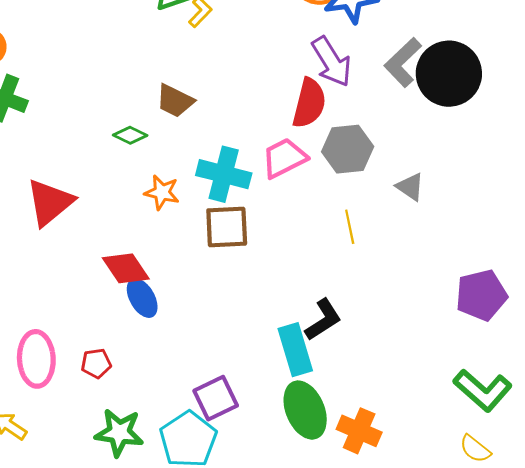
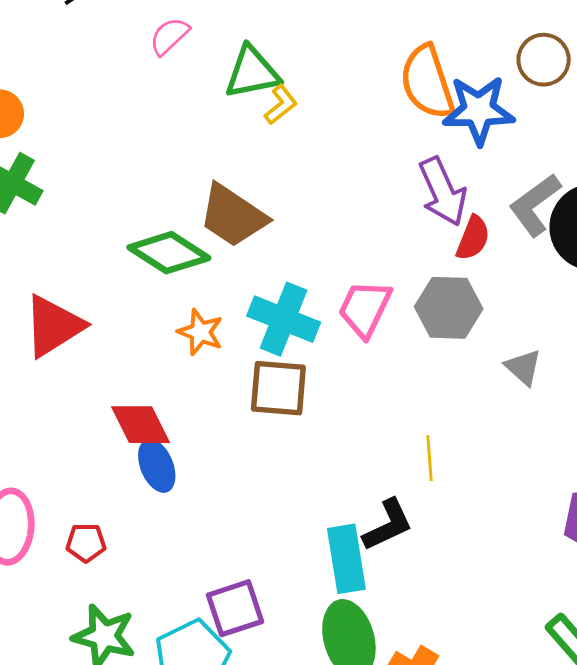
brown trapezoid: (175, 101) -> (233, 216), size x1.4
red semicircle: (309, 103) -> (473, 238), moved, size x0.7
green diamond: (130, 135) -> (169, 253), size x1.8
pink trapezoid: (284, 158) -> (365, 308), turned -45
yellow line: (350, 227) -> (430, 458), moved

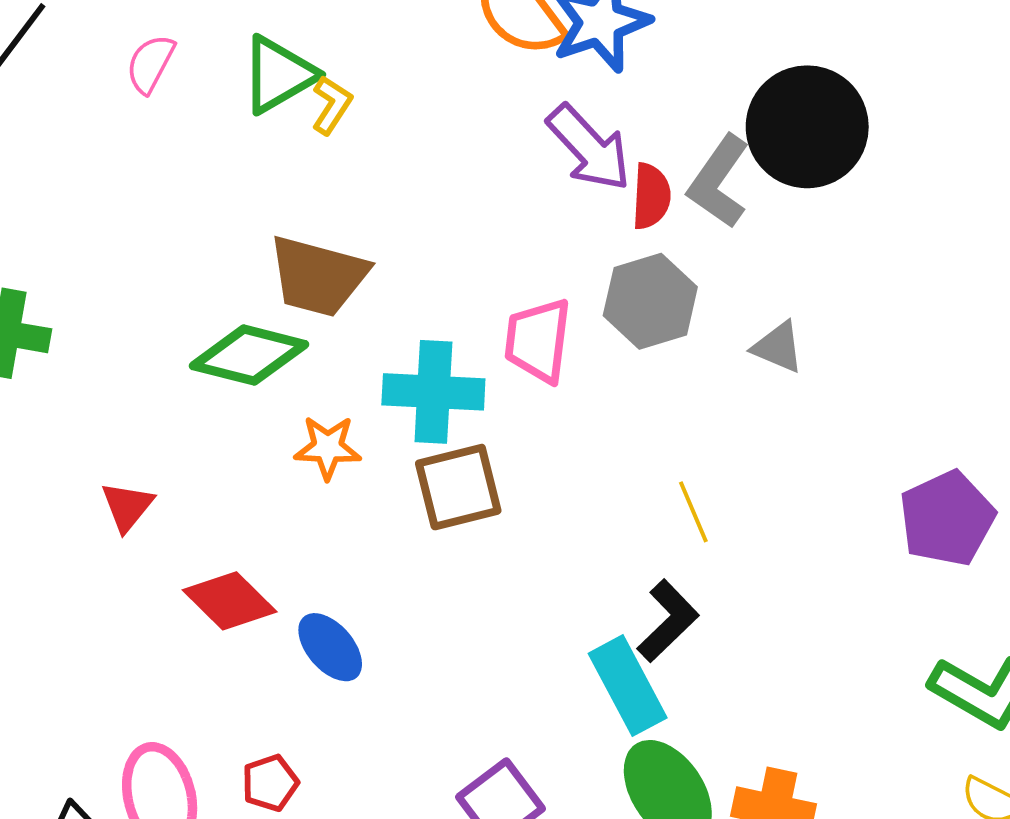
gray L-shape: (535, 205) -> (719, 182), moved
red triangle: (53, 326) -> (127, 506), size x0.6
red diamond: (141, 425) -> (230, 601), moved

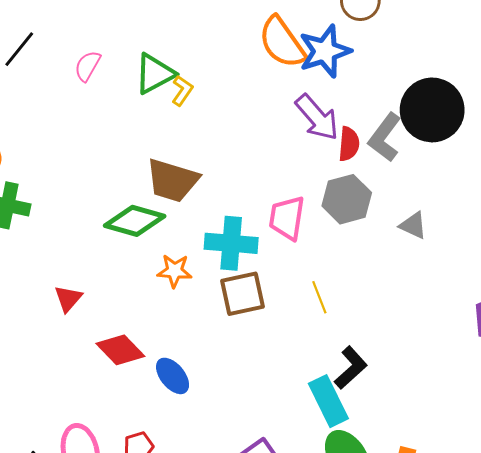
yellow line: (693, 512) -> (319, 297), moved

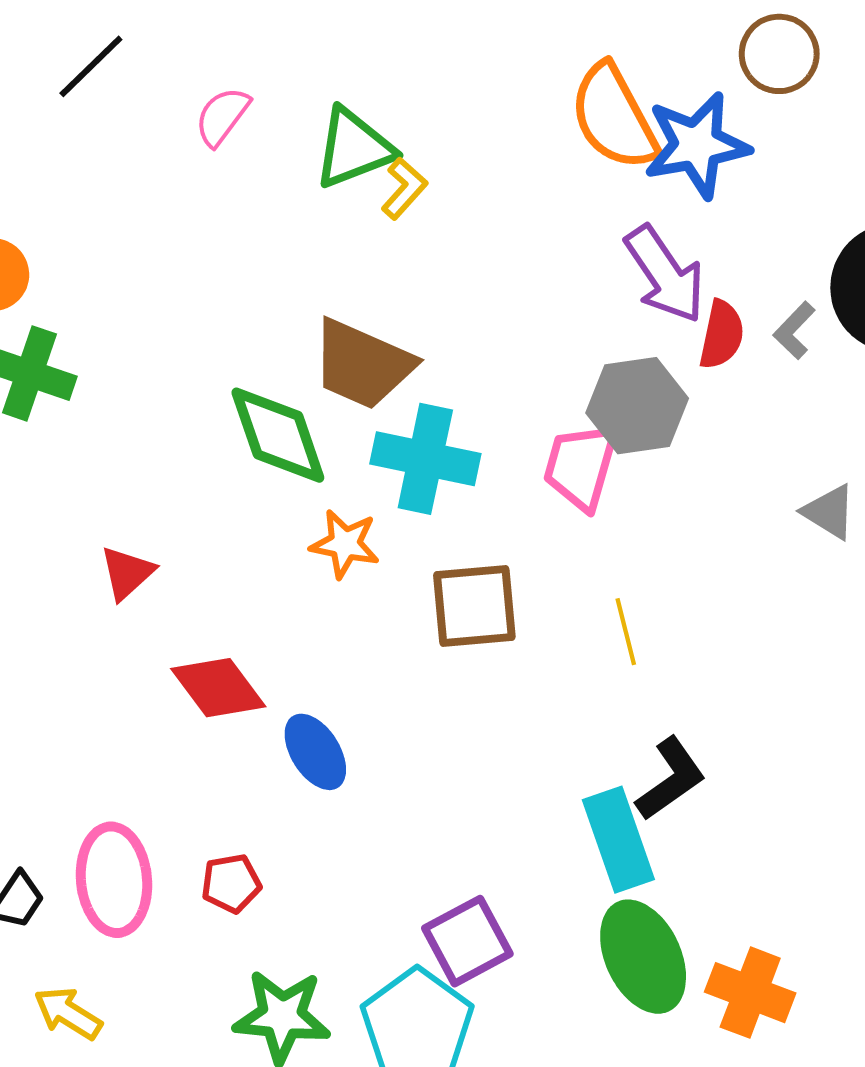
gray L-shape: (385, 137) -> (794, 330), size x0.6
gray hexagon: (347, 199) -> (637, 406), moved
green diamond: (135, 221) -> (278, 435), turned 48
cyan cross: (231, 243) -> (425, 459), moved

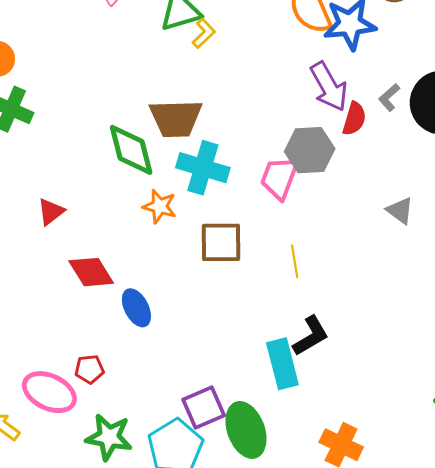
gray L-shape: (794, 330) -> (389, 97), moved
brown trapezoid: (362, 364) -> (176, 118), turned -30
pink ellipse: (114, 880) -> (49, 392), moved, turned -64
green ellipse: (643, 957) -> (246, 430), moved

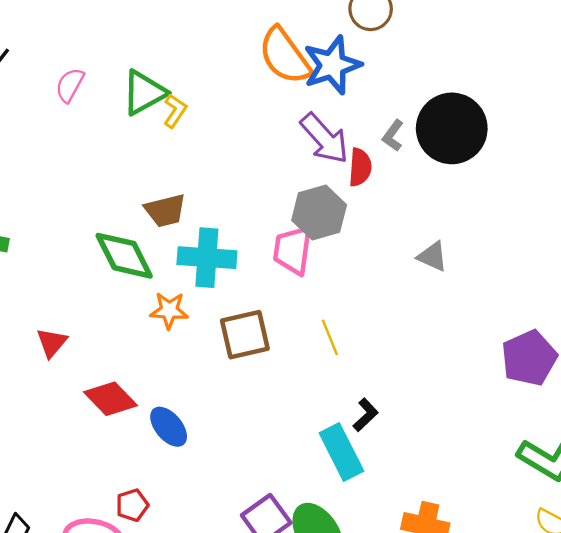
brown trapezoid: (176, 118) -> (165, 210), size x0.7
black L-shape: (311, 336) -> (366, 415), size x0.7

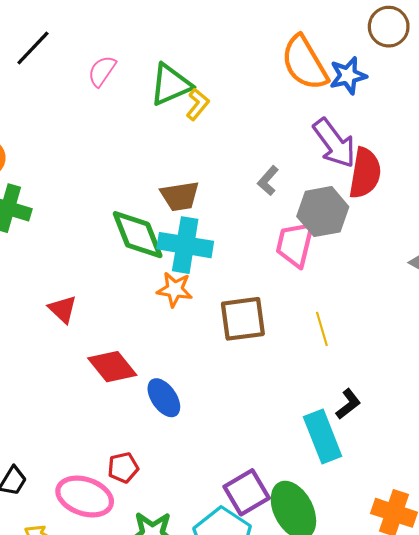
blue star: (332, 65) -> (348, 76), size x0.7
gray L-shape: (393, 136) -> (268, 181), moved
red semicircle: (360, 167) -> (365, 173), size x1.4
cyan cross: (207, 258) -> (185, 245), moved
red triangle: (52, 343) -> (63, 309), turned -32

